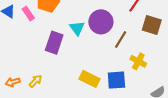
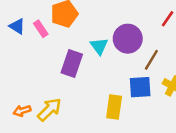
yellow rectangle: (89, 79) -> (114, 107), turned 72
blue square: (116, 80) -> (140, 87), moved
yellow arrow: (36, 81) -> (49, 110), size x1.5

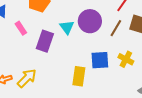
pink rectangle: (41, 29) -> (21, 28), moved
brown line: (151, 60) -> (116, 28), moved

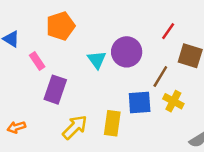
brown line: (116, 28) -> (160, 77), moved
purple rectangle: (45, 41) -> (55, 90), moved
yellow arrow: (27, 78) -> (75, 127), moved

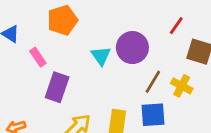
brown line: (160, 77) -> (153, 82), moved
yellow cross: (173, 101) -> (182, 86), moved
blue square: (140, 102) -> (153, 115), moved

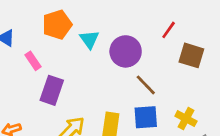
cyan triangle: (101, 56) -> (89, 39), moved
brown line: (153, 82) -> (146, 85), turned -75
yellow cross: (182, 86) -> (186, 119), moved

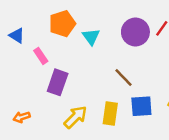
purple circle: (126, 51) -> (135, 32), moved
brown line: (146, 85) -> (123, 78), moved

